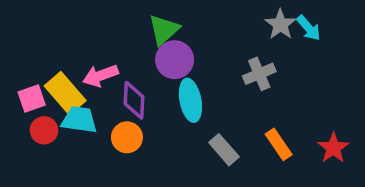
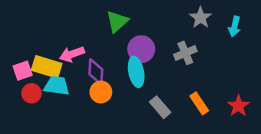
cyan arrow: (309, 28) -> (235, 26), moved, turned 54
purple circle: (175, 60) -> (141, 49), moved
yellow rectangle: (65, 93) -> (47, 67), turned -32
orange circle: (127, 137) -> (101, 92), moved

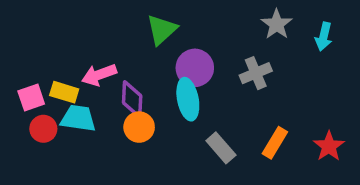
yellow rectangle: (47, 67) -> (64, 92), size x0.7
orange rectangle: (199, 103) -> (275, 143), turned 65

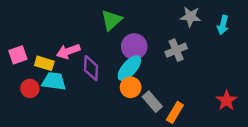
gray star: (277, 24) -> (191, 17), turned -30
pink square: (31, 97) -> (18, 55), moved
cyan ellipse: (188, 99) -> (129, 68), turned 52
orange circle: (139, 127) -> (131, 87), moved
orange rectangle: (275, 143) -> (175, 112), moved

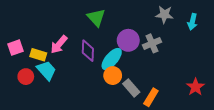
green triangle: (111, 20) -> (96, 18), turned -30
purple circle: (134, 47) -> (128, 40), moved
pink arrow: (68, 51) -> (59, 44), turned -30
purple diamond: (91, 68) -> (88, 51), moved
cyan trapezoid: (54, 81) -> (46, 70), turned 40

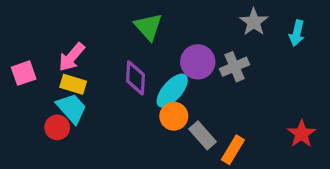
gray star: (164, 14) -> (254, 22), turned 30
pink arrow: (59, 44) -> (72, 57), moved
yellow rectangle: (38, 55) -> (73, 84), moved
red circle: (26, 77) -> (57, 127), moved

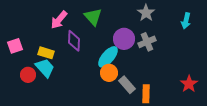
gray star: (254, 22) -> (146, 13), moved
pink arrow: (72, 57) -> (59, 20), moved
purple diamond: (135, 78) -> (74, 41), moved
red circle: (57, 127) -> (28, 75), moved
orange rectangle: (233, 150) -> (146, 94), turned -30

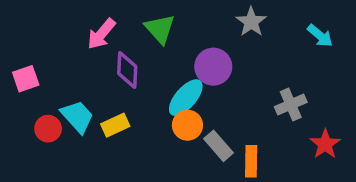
cyan arrow: (186, 21) -> (320, 36), turned -63
gray cross: (147, 42) -> (291, 104), moved
yellow rectangle: (46, 53) -> (115, 125), moved, turned -42

